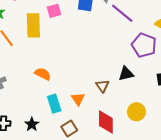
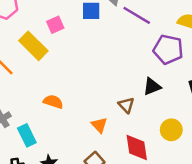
yellow rectangle: (33, 25) -> (33, 46), turned -35
cyan rectangle: (54, 104) -> (27, 135), moved

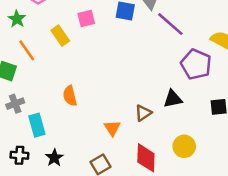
yellow rectangle: (33, 46) -> (60, 36), size x0.7
orange semicircle: (53, 102) -> (70, 96), turned -132
brown triangle: (126, 105) -> (143, 113), turned 30

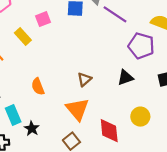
brown triangle: (143, 113) -> (84, 79), moved
orange triangle: (112, 128) -> (77, 109), size x1.6
black star: (54, 158) -> (32, 129), moved

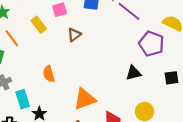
brown triangle: (84, 79) -> (74, 35), moved
orange triangle: (77, 109) -> (85, 99), turned 45

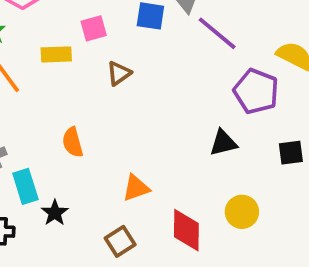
yellow rectangle: (39, 25) -> (56, 54), turned -56
orange triangle: (85, 99) -> (136, 188), size x0.7

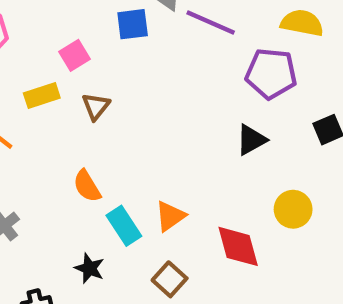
brown triangle: (119, 73) -> (96, 106), moved
cyan rectangle: (25, 186) -> (124, 226), moved

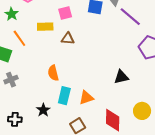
brown triangle: (96, 106) -> (68, 39), turned 40
black triangle: (251, 140) -> (121, 77), moved
cyan rectangle: (124, 226) -> (64, 96), turned 30

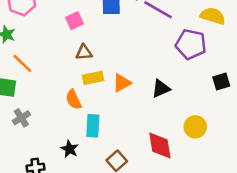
yellow rectangle: (45, 27) -> (93, 78), moved
orange triangle: (86, 98) -> (122, 83), moved

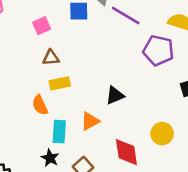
orange triangle: (122, 83) -> (90, 121), moved
black triangle: (161, 89) -> (115, 95), moved
black star: (70, 149) -> (50, 158), moved

